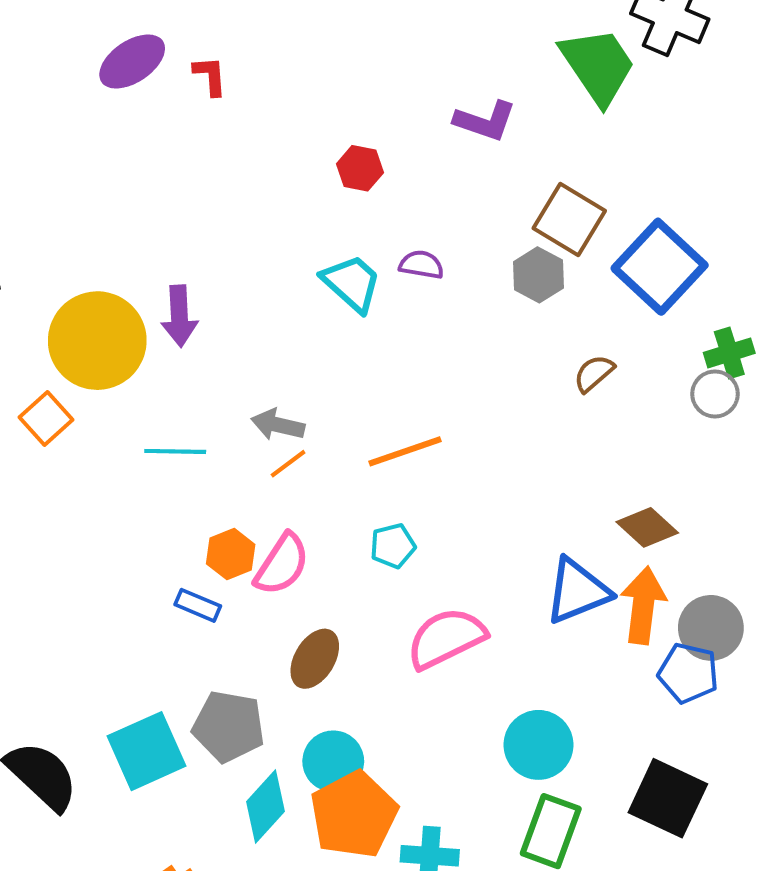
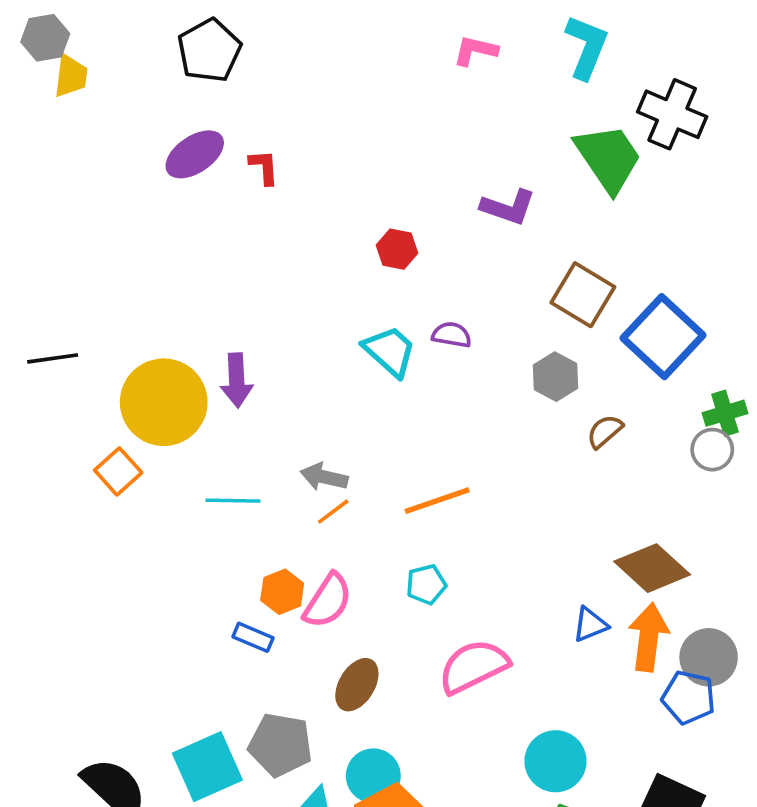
gray hexagon: (538, 275) -> (556, 377), moved
brown diamond: (647, 527) -> (652, 568), size x1.4
blue triangle: (577, 591) -> (590, 625), size x0.6

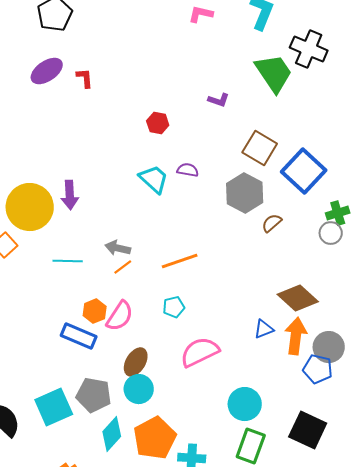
purple L-shape: (508, 207) -> (219, 100), size x0.7
gray hexagon: (556, 377) -> (245, 193), size x1.5
blue rectangle: (253, 637) -> (79, 336), size x1.6
cyan circle: (373, 776) -> (139, 389), moved

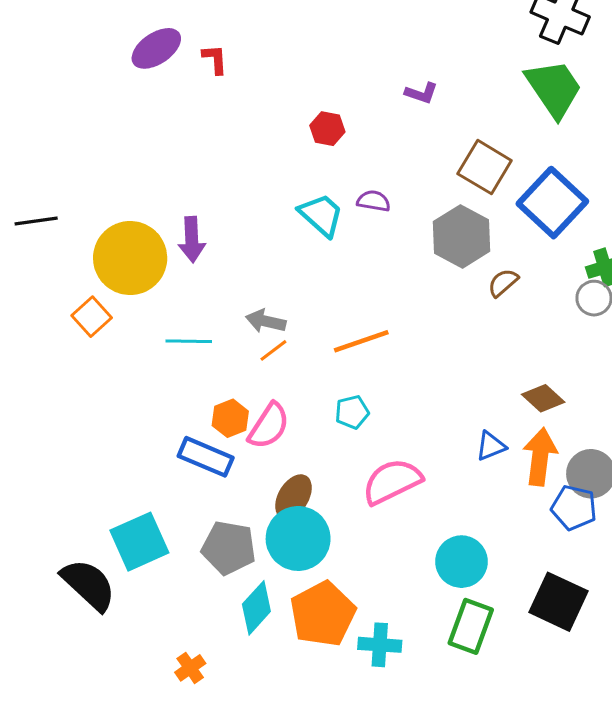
green trapezoid: (274, 73) -> (554, 88), moved
brown diamond: (298, 298) -> (543, 398), size x0.7
cyan circle: (139, 389) -> (298, 538), size x1.4
cyan square: (54, 407) -> (139, 542), moved

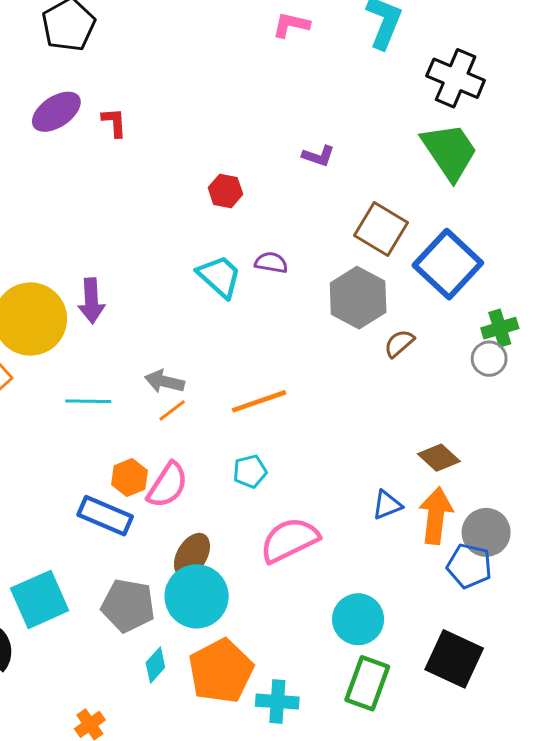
cyan diamond: (256, 608) -> (155, 665), size x0.7

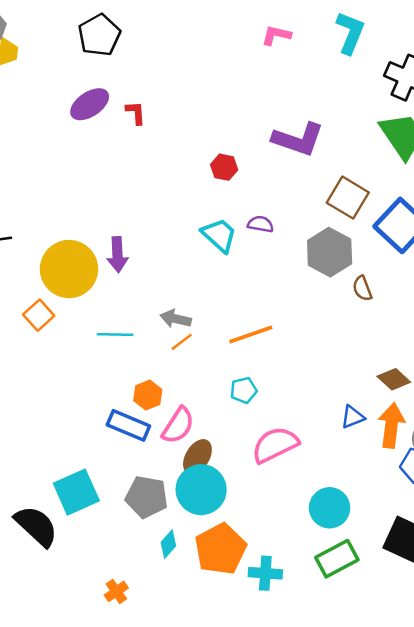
purple L-shape: (318, 156) -> (298, 139), size x2.0
brown semicircle: (399, 343) -> (362, 288), turned -70
pink semicircle: (168, 485) -> (178, 425), moved
green rectangle: (367, 683) -> (337, 559), turned 42

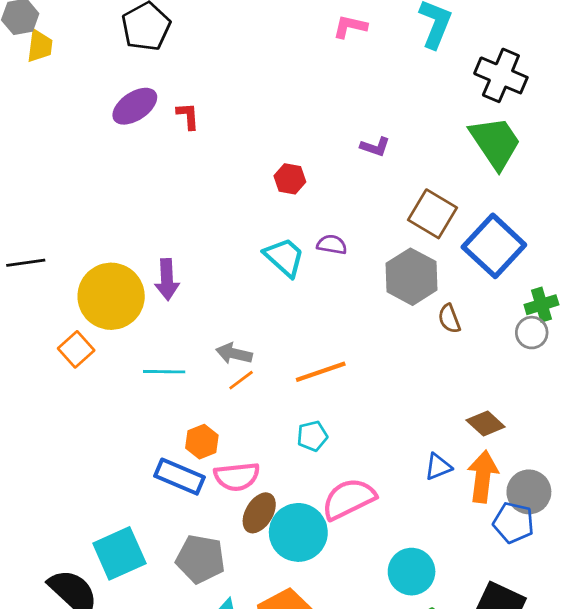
purple L-shape: (298, 139) -> (375, 147), size x0.5
pink semicircle: (178, 425) -> (237, 477), turned 51
cyan circle: (201, 490) -> (298, 532), moved

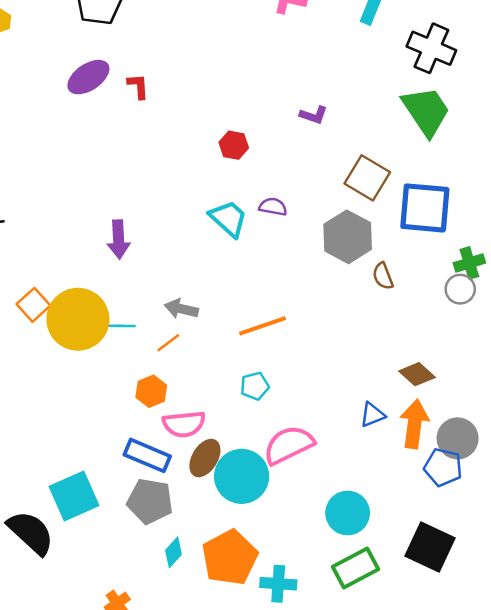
blue square: (494, 246) -> (425, 208), turned -38
yellow circle: (111, 296) -> (78, 319), moved
orange line: (241, 380) -> (168, 343), moved
blue rectangle: (180, 477) -> (147, 455), moved

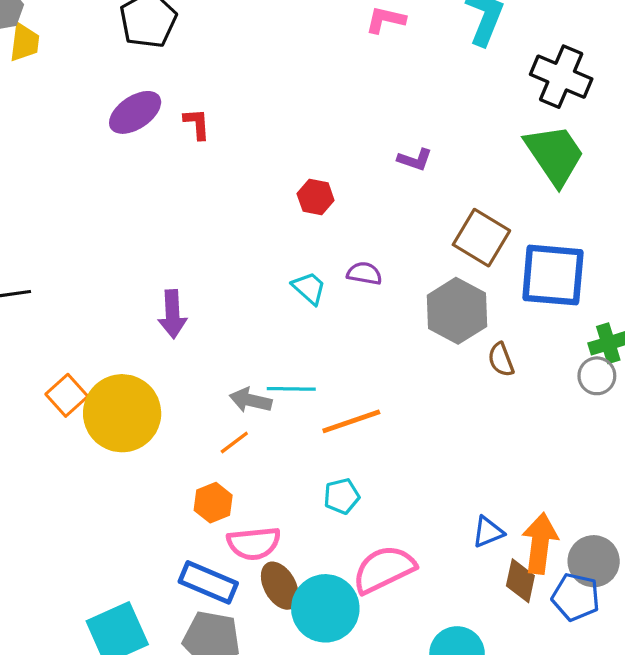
cyan trapezoid: (228, 218) -> (309, 288), size x0.7
cyan line: (116, 326) -> (291, 389), moved
brown diamond: (417, 374) -> (520, 581), moved, turned 60
brown ellipse: (205, 458) -> (280, 586), turned -60

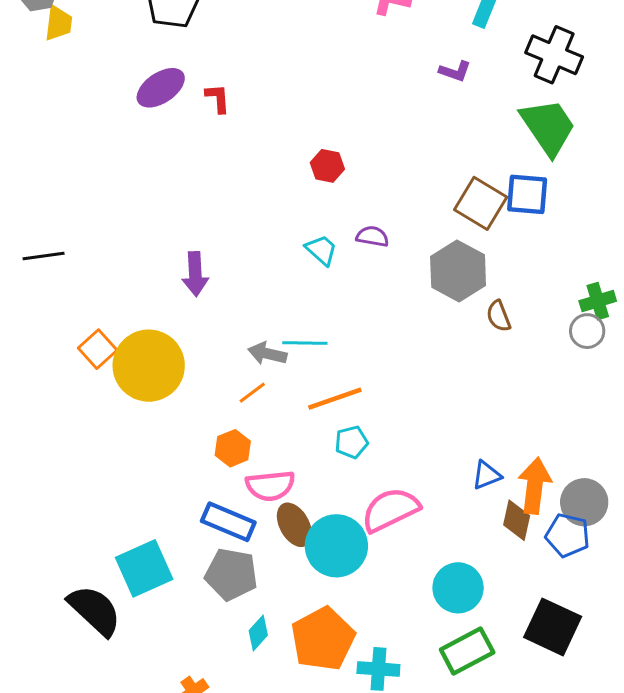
purple L-shape: (415, 160) -> (455, 71), moved
blue square: (553, 275) -> (527, 194), moved, size x0.7
orange line: (351, 421) -> (335, 399), moved

